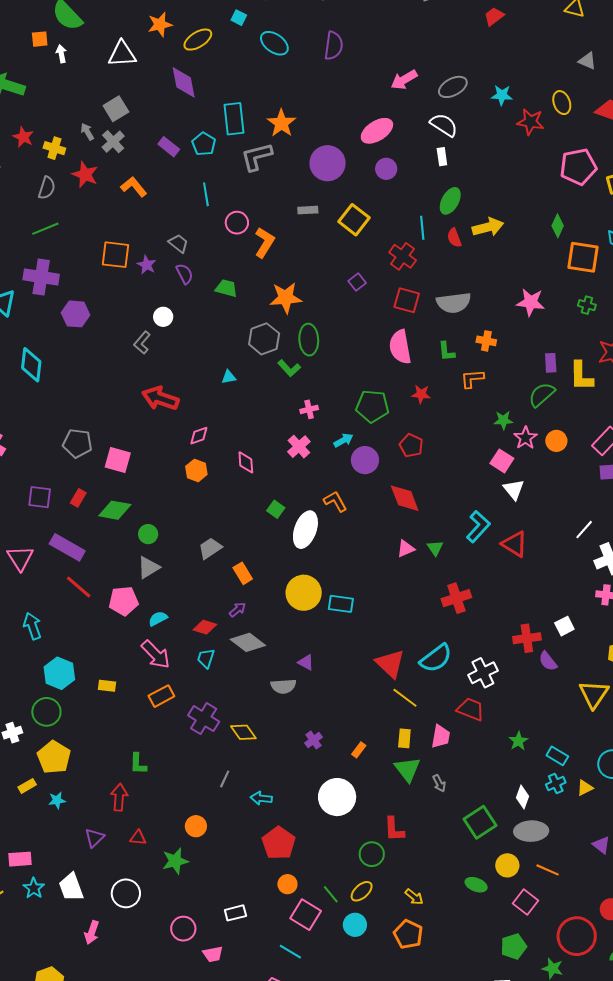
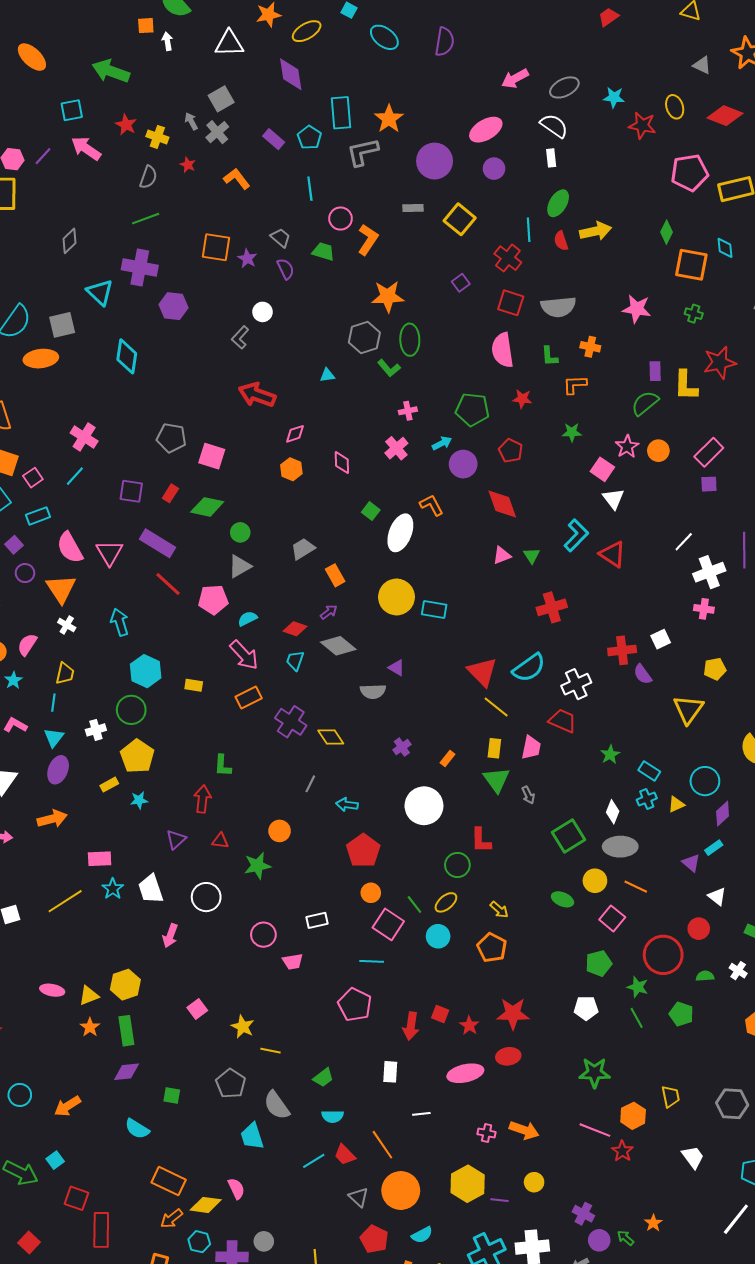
red star: (85, 175) -> (188, 165), size x0.6
green trapezoid: (226, 288) -> (323, 252), moved
green star: (503, 420) -> (572, 432), moved
cyan line: (290, 952) -> (372, 961), turned -30

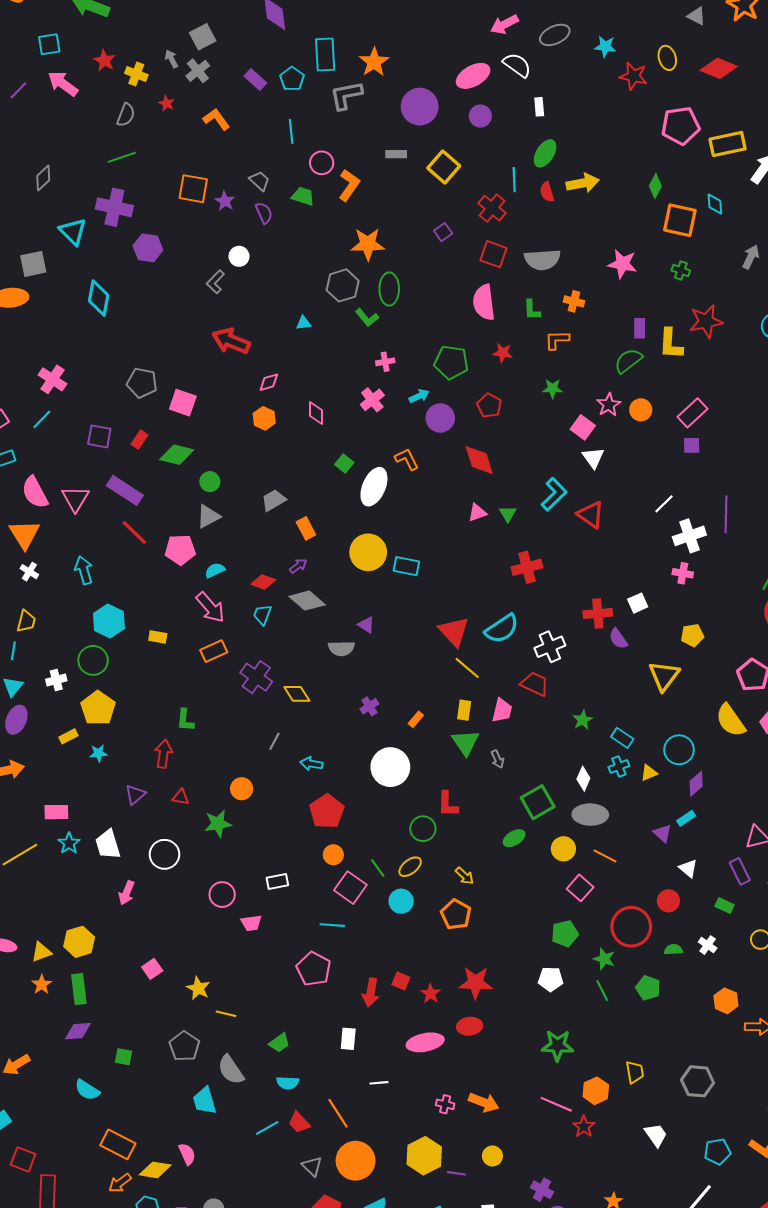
white semicircle: (554, 126) -> (517, 65), moved
green ellipse: (563, 899) -> (514, 838), moved, turned -55

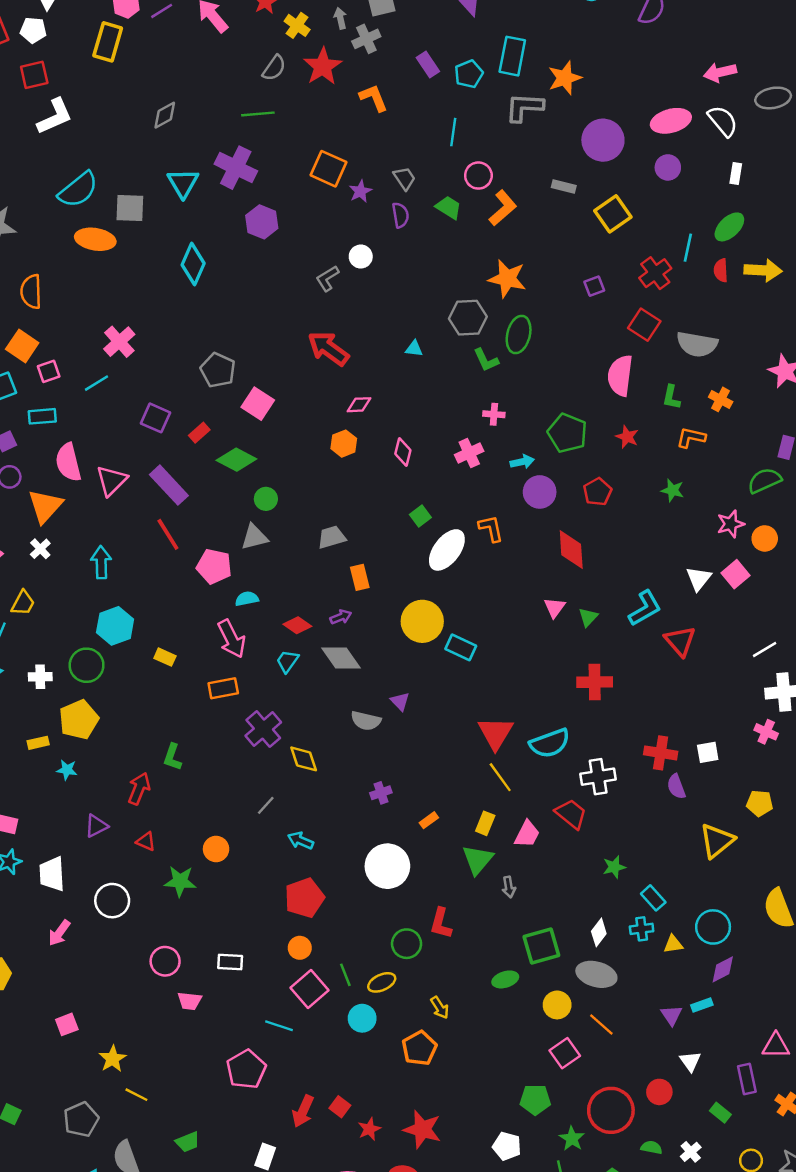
red star: (167, 103) -> (323, 66), size x2.0
pink square: (583, 427) -> (735, 574), moved
pink triangle: (477, 513) -> (555, 608), turned -48

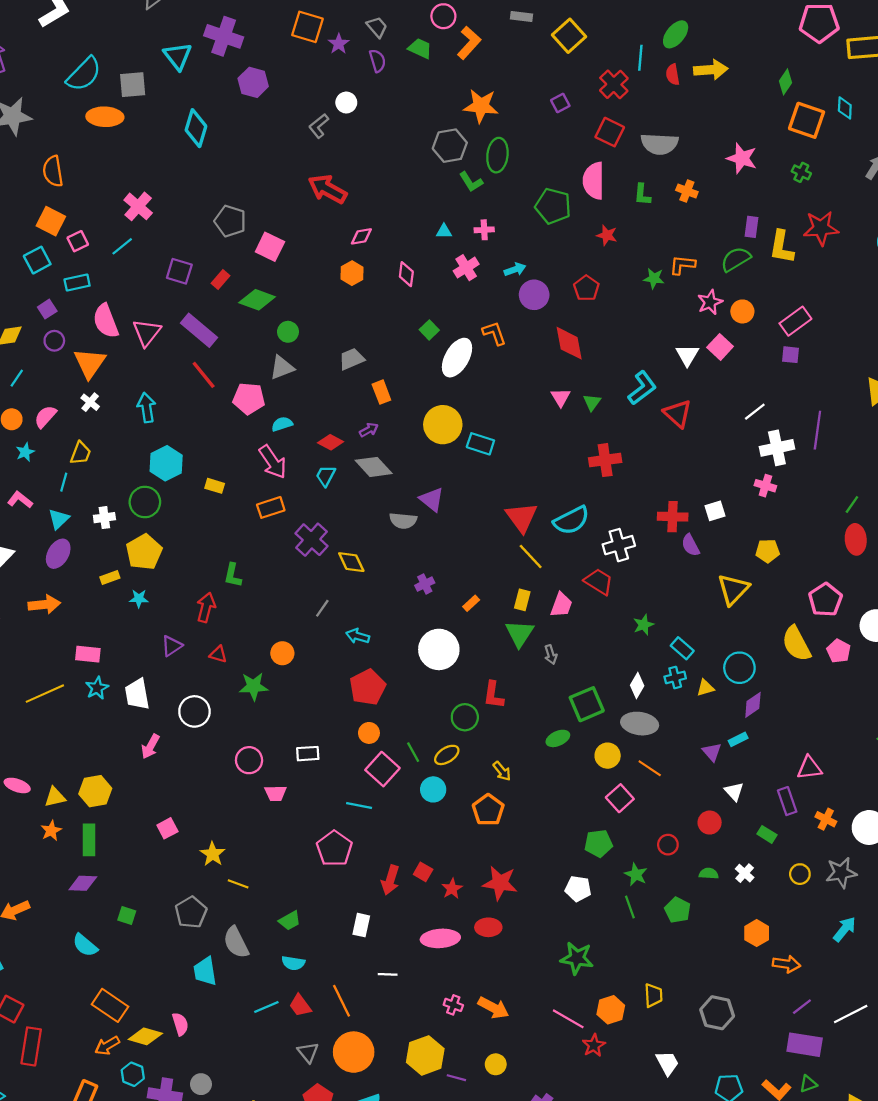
cyan triangle: (414, 349) -> (444, 231), moved
green pentagon: (567, 433) -> (553, 206), moved
orange L-shape: (691, 437) -> (682, 265), moved
purple triangle: (400, 701) -> (432, 499), size x1.4
red circle: (611, 1110) -> (668, 845), size x0.5

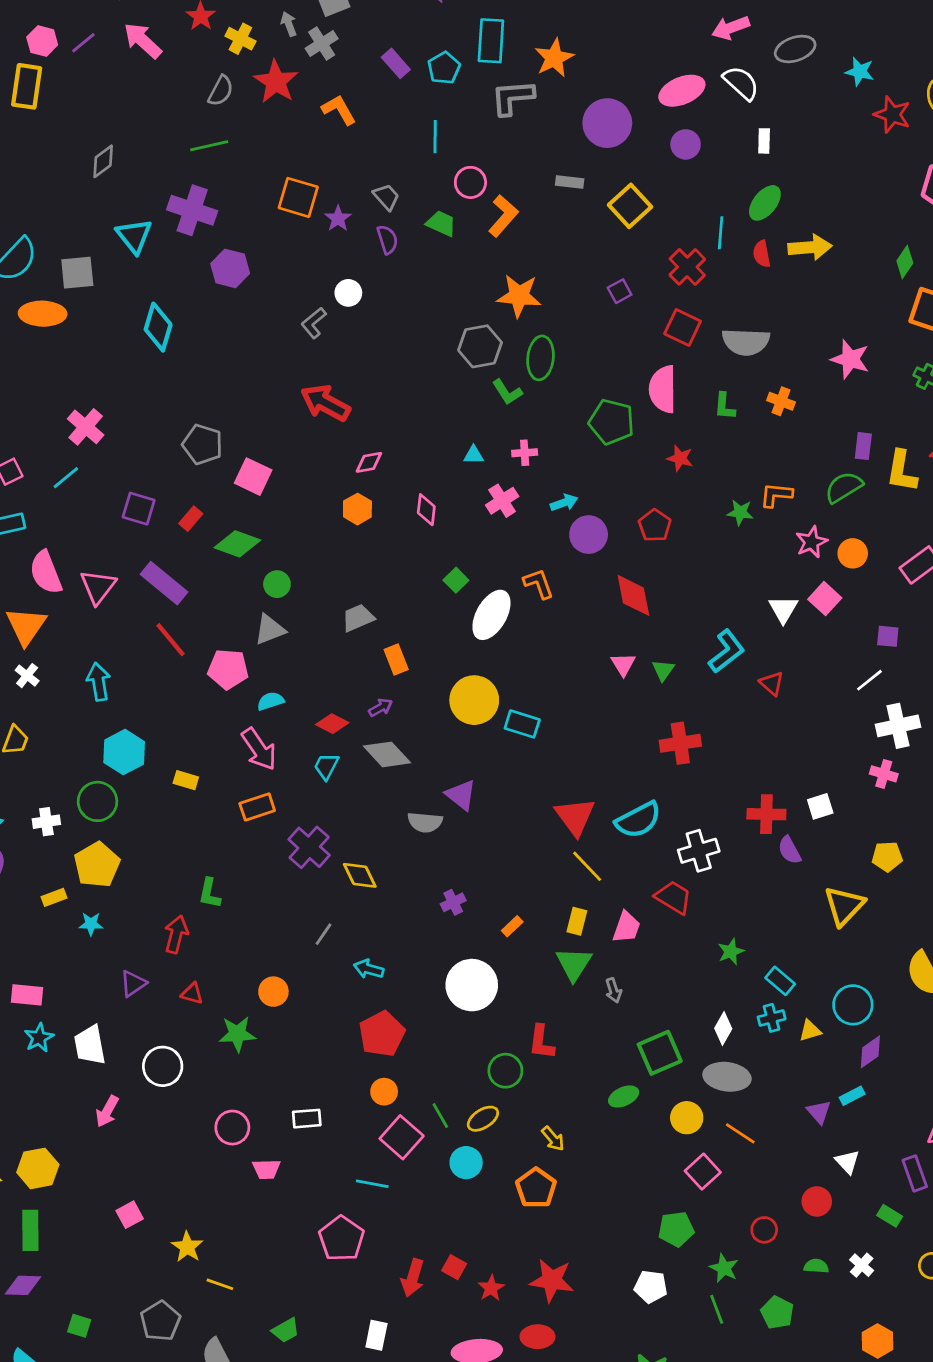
purple square: (791, 355) -> (888, 636), moved
red triangle: (678, 414) -> (772, 683), size x0.7

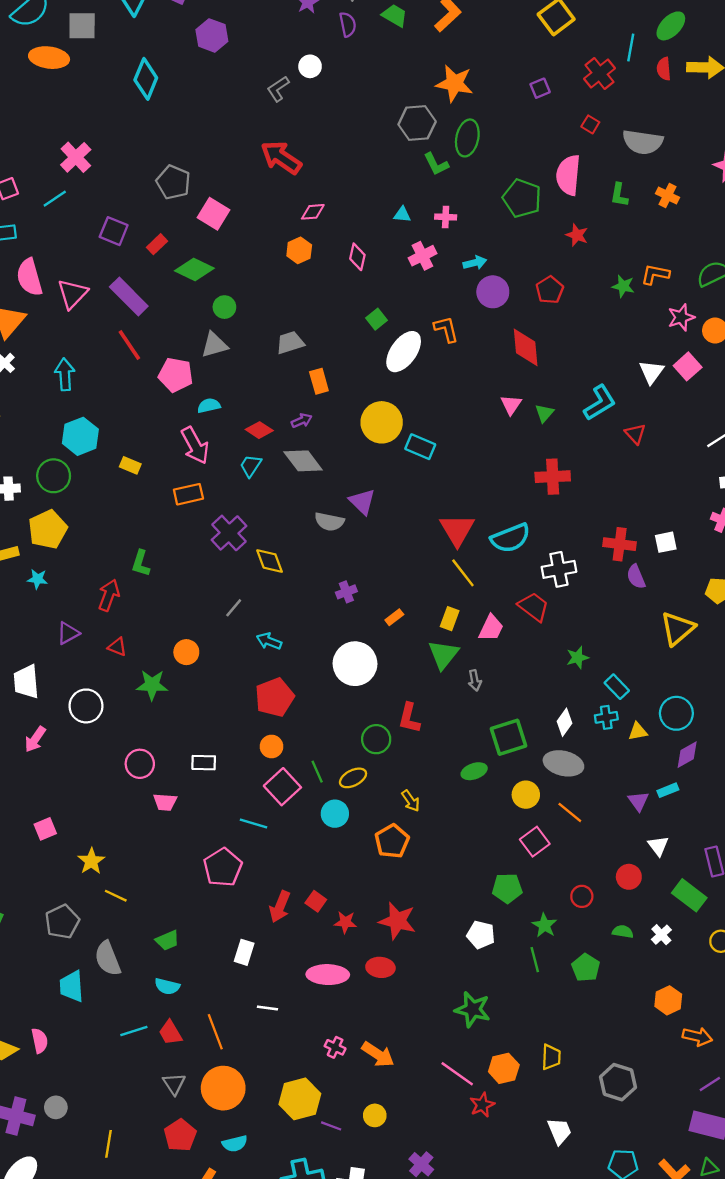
red square: (683, 327) -> (590, 124), size x0.6
green rectangle: (890, 1216) -> (689, 895), size x1.6
red star: (491, 1288) -> (345, 922), turned 30

